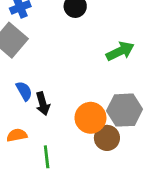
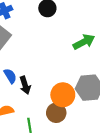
brown circle: (107, 138) -> (56, 113), moved

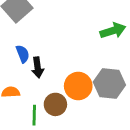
brown circle: (56, 113) -> (55, 104), moved

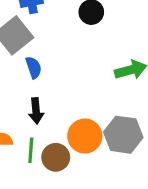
blue semicircle: (23, 54) -> (34, 67), moved
green line: (34, 115) -> (31, 150), moved

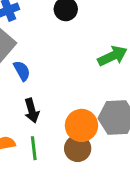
brown circle: (56, 157) -> (78, 148), moved

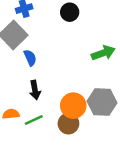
green line: (34, 148) -> (34, 120), turned 66

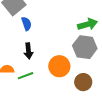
gray hexagon: (102, 102) -> (85, 47), moved
brown circle: (68, 124) -> (83, 82), moved

